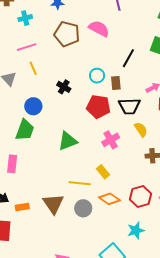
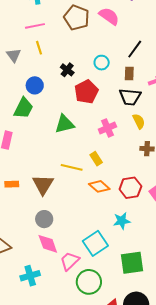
brown rectangle: (116, 83) -> (129, 73), moved
red pentagon: (98, 107) -> (86, 92), moved, turned 30
gray circle: (83, 208) -> (44, 219), moved

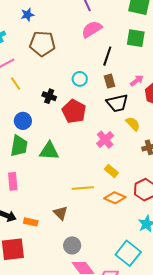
pink semicircle: (109, 16) -> (92, 29), moved, turned -50
green triangle: (65, 124) -> (49, 151), moved, turned 35
yellow rectangle: (96, 159) -> (111, 171), moved
orange rectangle: (12, 184) -> (31, 222), turned 32
brown triangle: (43, 185) -> (61, 213), size x0.7

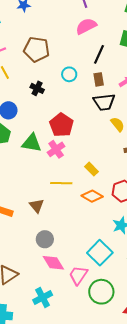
brown pentagon: (42, 44) -> (37, 49), moved
red pentagon: (74, 111) -> (61, 125), moved
pink cross: (105, 140) -> (56, 149), moved

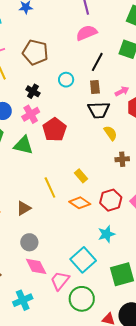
pink cross: (56, 149) -> (31, 114), moved
yellow line: (61, 183) -> (50, 187), turned 60
brown triangle: (37, 206) -> (24, 208), turned 35

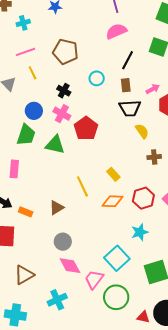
pink cross: (31, 114) -> (62, 114), turned -30
orange diamond: (80, 203) -> (112, 201), turned -30

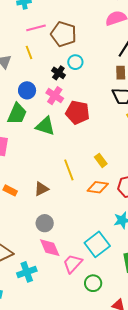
pink line: (25, 52) -> (36, 28), moved
cyan circle: (97, 78) -> (75, 62), moved
red pentagon: (86, 128) -> (77, 112), turned -30
green circle: (116, 297) -> (93, 283), size x0.7
cyan cross: (57, 300) -> (27, 272), moved

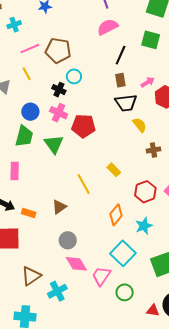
green triangle: (45, 126) -> (54, 144), turned 45
orange diamond: (98, 187) -> (116, 215), moved, turned -50

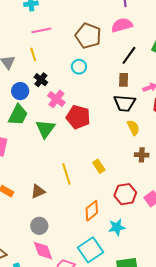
brown pentagon: (58, 51) -> (88, 36), moved
black cross: (59, 90) -> (41, 80), moved
blue circle: (30, 112) -> (20, 91), moved

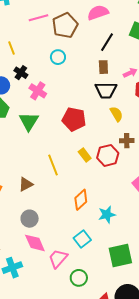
pink line: (41, 30) -> (38, 18), moved
brown pentagon: (88, 36) -> (65, 25), turned 30
red pentagon: (78, 117) -> (74, 119), moved
red hexagon: (125, 194) -> (108, 155), moved
cyan square: (91, 250) -> (82, 239), size x0.7

